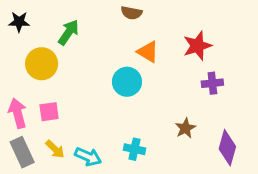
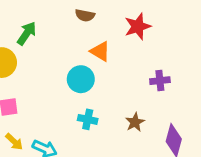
red star: (197, 46) -> (138, 26), moved
cyan cross: (134, 149) -> (88, 119), moved

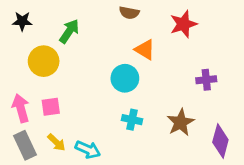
brown star: (135, 122) -> (181, 122), size x1.4

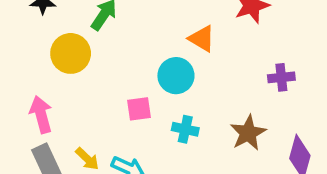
pink square: (51, 107) -> (139, 109), moved

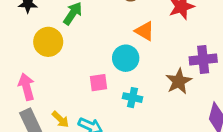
purple cross: (281, 77) -> (203, 60), size x1.4
brown star: (248, 133) -> (179, 81), moved

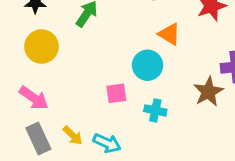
yellow circle: (48, 42) -> (42, 47), moved
pink arrow: (26, 87) -> (34, 98), turned 140

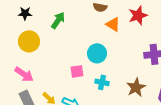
orange triangle: (169, 34) -> (113, 24), moved
brown star: (208, 92) -> (136, 87), moved

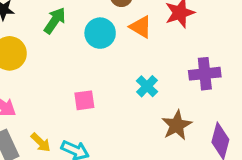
cyan circle: (97, 53) -> (100, 33), moved
cyan cross: (102, 82) -> (147, 86), moved, turned 32

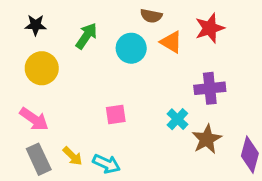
purple cross: (205, 74) -> (210, 88), moved
cyan cross: (147, 86) -> (177, 119), moved

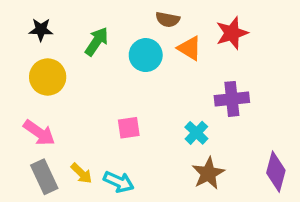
brown star: (207, 139) -> (208, 173), moved

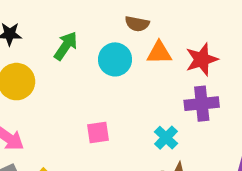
red star: (232, 33) -> (202, 59), moved
orange triangle: (190, 48) -> (159, 53), turned -32

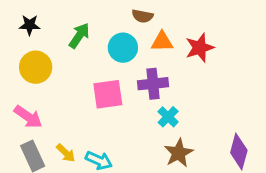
purple cross: (202, 104) -> (153, 84), moved
pink square: (98, 133) -> (108, 94), moved, size x1.5

